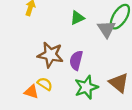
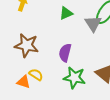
brown star: (50, 55) -> (27, 45), moved
green star: (86, 87) -> (74, 78), turned 30

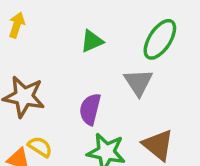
gray triangle: (93, 24) -> (138, 82), moved

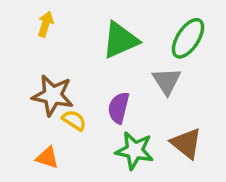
green triangle: (92, 41) -> (120, 40), size x1.6
yellow semicircle: (40, 147) -> (74, 120), moved

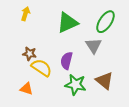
brown star: (53, 95) -> (29, 54), size x0.6
yellow semicircle: (74, 120) -> (41, 68), size x1.5

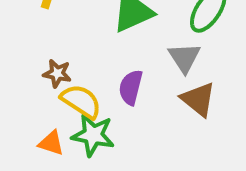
brown triangle: (104, 81) -> (198, 99), moved
green star: (75, 85) -> (93, 135), moved

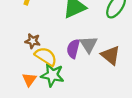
gray triangle: (184, 58) -> (89, 44), moved
orange triangle: (51, 143) -> (29, 80), turned 48

